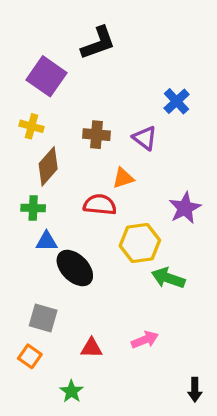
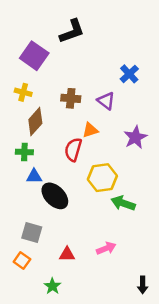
red semicircle: (100, 205) -> (73, 150), turned -80
purple star: (185, 208) -> (135, 137), moved

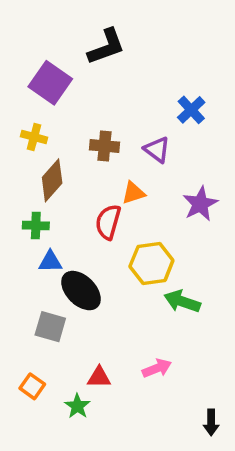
gray square: (32, 232) -> (50, 327), moved
green star: (52, 286) -> (77, 406), moved

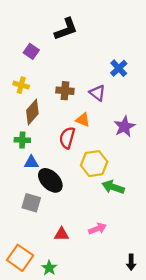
purple square: (50, 83) -> (31, 51), size x0.6
orange triangle: (133, 193) -> (83, 120), turned 40
orange square: (32, 386) -> (20, 258), moved, size x1.6
green star: (77, 406) -> (49, 268), moved

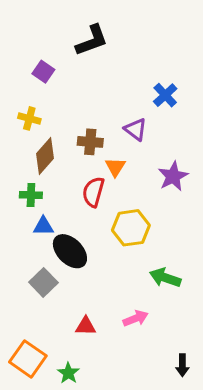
brown cross: (65, 91) -> (90, 142), moved
orange triangle: (83, 120) -> (115, 167), turned 40
green arrow: (113, 187) -> (165, 278), moved
gray square: (31, 203) -> (43, 282), turned 30

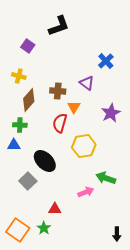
blue triangle: (43, 226) -> (14, 145), moved
pink arrow: (136, 318) -> (86, 192), moved
green star: (68, 373) -> (44, 228), moved

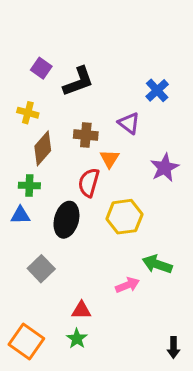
black L-shape: (59, 26) -> (78, 81), moved
black ellipse: (45, 161) -> (66, 220), moved, turned 60
green star: (44, 228) -> (77, 339), moved

